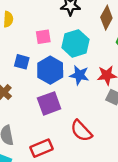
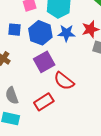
red semicircle: (81, 131) -> (64, 81), moved

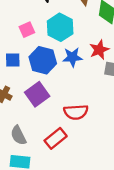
purple square: (44, 62) -> (37, 94), moved
red semicircle: (64, 81) -> (76, 112), turned -35

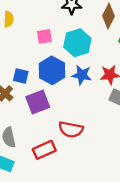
blue square: (13, 60) -> (21, 76), moved

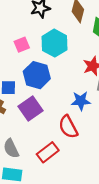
blue star: (82, 75) -> (81, 101), moved
red semicircle: (71, 129) -> (68, 127), turned 65

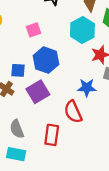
cyan hexagon: (55, 43) -> (82, 30), moved
red rectangle: (48, 152) -> (52, 135), turned -48

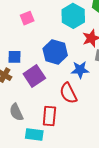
blue hexagon: (46, 60) -> (55, 52), moved
cyan rectangle: (16, 154) -> (34, 135), moved

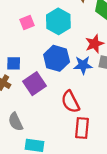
cyan hexagon: (73, 16) -> (58, 21), moved
blue star: (80, 70) -> (83, 65), moved
red rectangle: (49, 116) -> (82, 128), moved

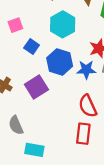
pink square: (27, 22) -> (15, 25), moved
blue square: (14, 63) -> (32, 47), moved, turned 32
red semicircle: (70, 102) -> (88, 106), moved

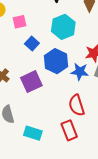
red rectangle: (83, 134) -> (69, 130), turned -36
cyan rectangle: (34, 150) -> (33, 133), moved

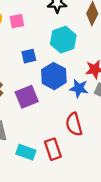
pink square: (19, 22) -> (17, 21), moved
blue square: (32, 43) -> (29, 56), turned 32
red rectangle: (69, 130) -> (53, 149), moved

